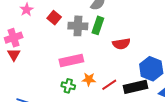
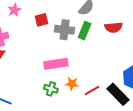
red square: (54, 18) -> (41, 20), turned 32
red semicircle: (121, 44) -> (114, 27), moved
black rectangle: (135, 87) -> (118, 94), turned 55

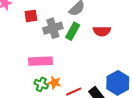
gray cross: (65, 30) -> (53, 28), turned -30
green cross: (51, 89) -> (41, 84), moved

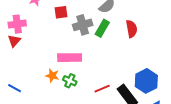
red semicircle: (102, 31) -> (131, 29), turned -102
orange star: (54, 83) -> (52, 76), moved

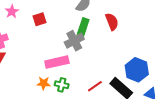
gray cross: (83, 25) -> (74, 41), moved

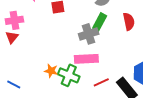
pink rectangle: (57, 62) -> (86, 59), moved
green cross: (62, 85) -> (69, 75), size x1.5

